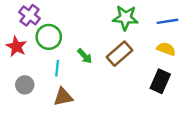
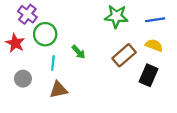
brown rectangle: (119, 54) -> (124, 55), moved

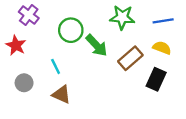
green circle: (45, 34) -> (71, 30), moved
green arrow: (79, 52) -> (97, 45), moved, size x1.5
cyan line: (53, 63) -> (56, 66), turned -32
brown triangle: (59, 90) -> (61, 94), turned 36

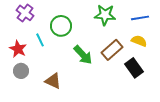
red star: (16, 45) -> (18, 49), moved
green arrow: (97, 45) -> (83, 55), moved
cyan line: (56, 66) -> (40, 40), moved
black rectangle: (156, 79) -> (134, 68), turned -60

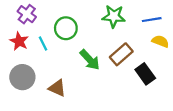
yellow semicircle: (139, 41) -> (160, 41), moved
red star: (18, 49) -> (19, 41), moved
gray circle: (21, 71) -> (22, 77), size x1.5

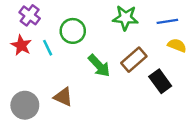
gray circle: (22, 77) -> (25, 105), moved

